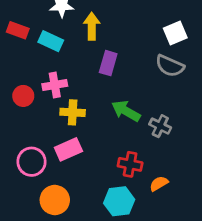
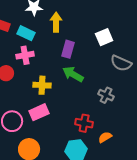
white square: (175, 33) -> (104, 37), moved
gray semicircle: (170, 66) -> (121, 63), moved
pink cross: (55, 85) -> (25, 55), moved
green arrow: (126, 111) -> (73, 74), moved

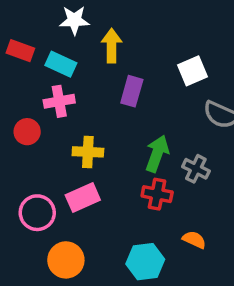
green arrow: (73, 74) -> (157, 154), moved, turned 80
red cross: (84, 123) -> (157, 194), moved
orange semicircle: (105, 137) -> (194, 240), turned 56

